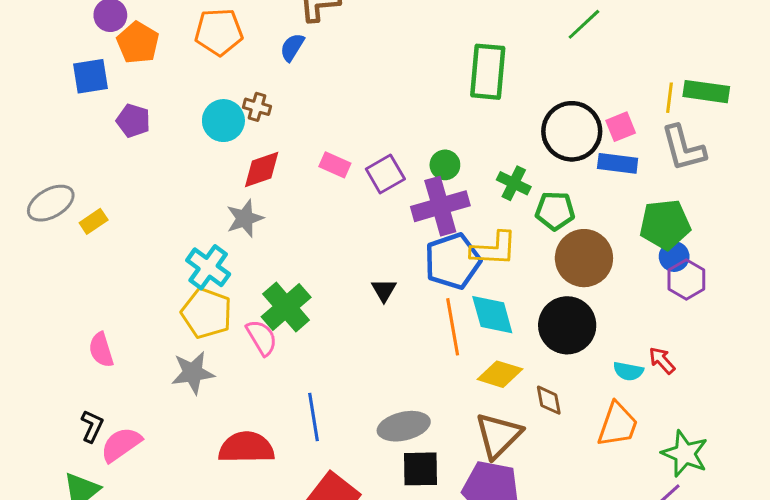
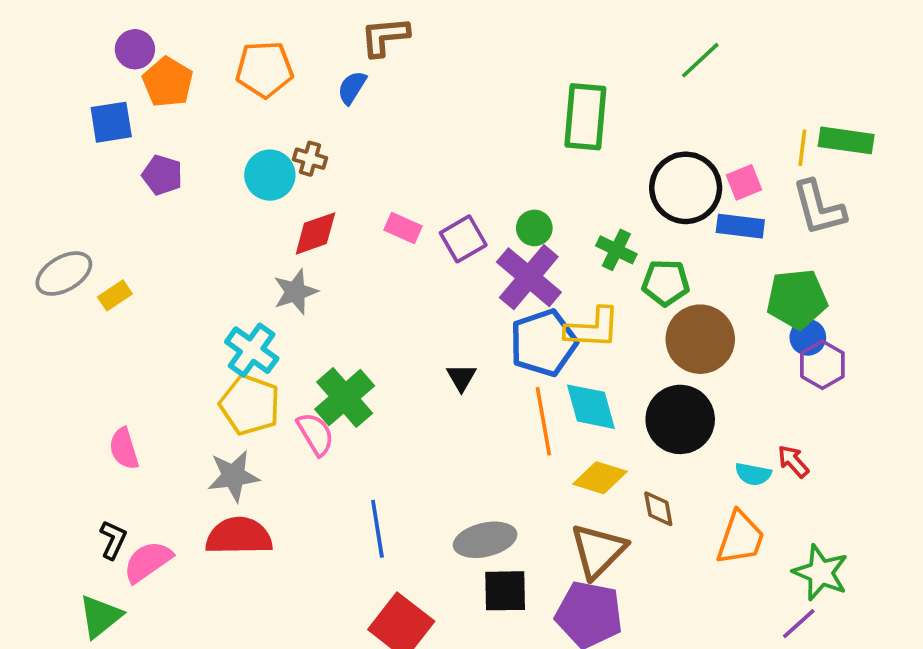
purple cross: (440, 206) -> (529, 277), turned -34
red semicircle: (246, 448) -> (239, 536), moved

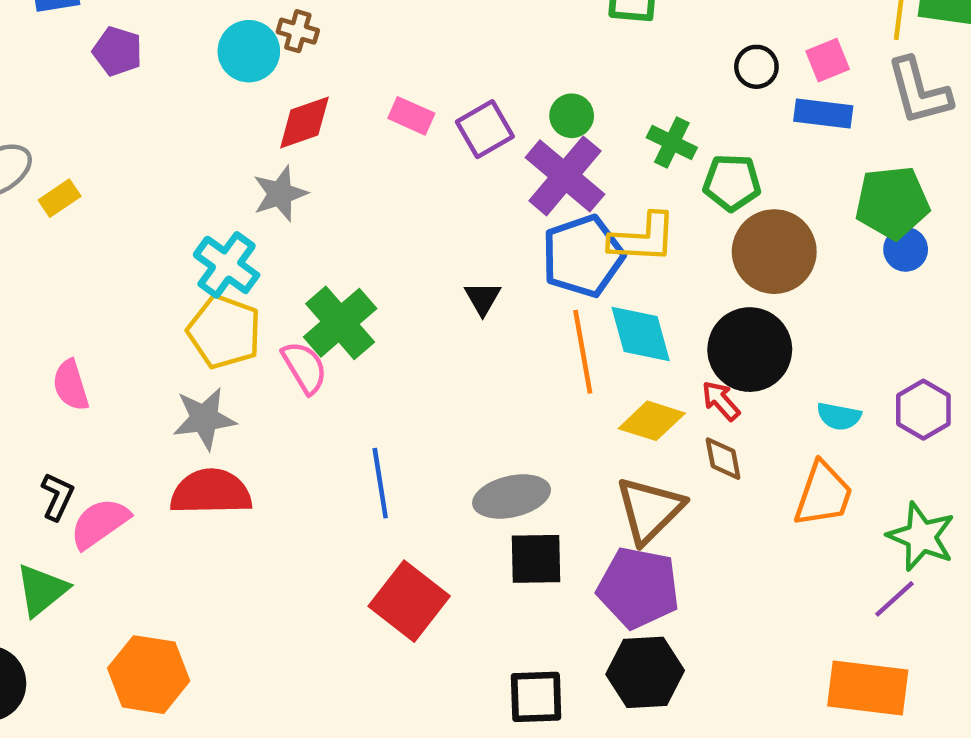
black circle: (686, 188) -> (756, 67), size x0.5
purple hexagon: (822, 365) -> (923, 410), moved
red arrow: (793, 461) -> (721, 401), moved

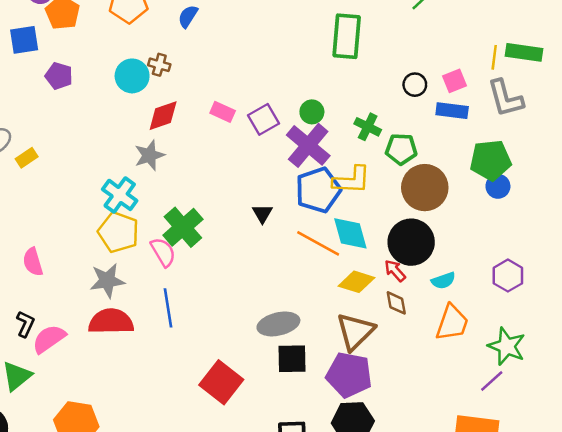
orange line: (583, 352) -> (318, 243), turned -51
cyan semicircle: (839, 416) -> (443, 281), moved, turned -30
blue line: (380, 483) -> (168, 308), moved

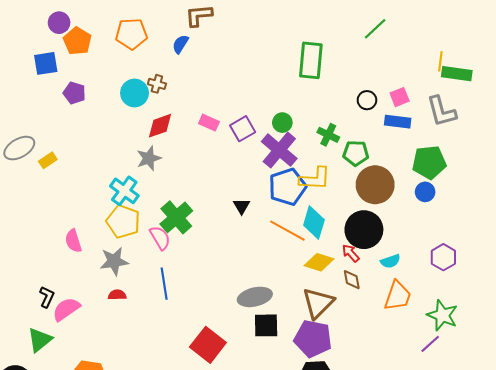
yellow line: (494, 57) -> (440, 61), moved
blue circle: (498, 186) -> (425, 192), moved
cyan diamond: (350, 233) -> (314, 222), turned 32
pink semicircle: (33, 262) -> (73, 241), moved
red semicircle: (111, 321) -> (117, 295), size x0.5

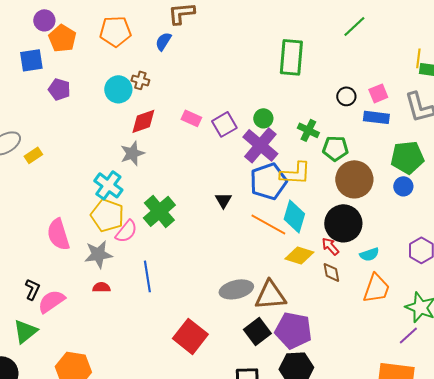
pink semicircle: (160, 238) -> (126, 231), moved, turned 70
pink semicircle: (73, 241) -> (58, 234), size x1.4
brown triangle: (318, 303) -> (270, 295), moved, turned 40
black square: (266, 325) -> (257, 331), moved, turned -36

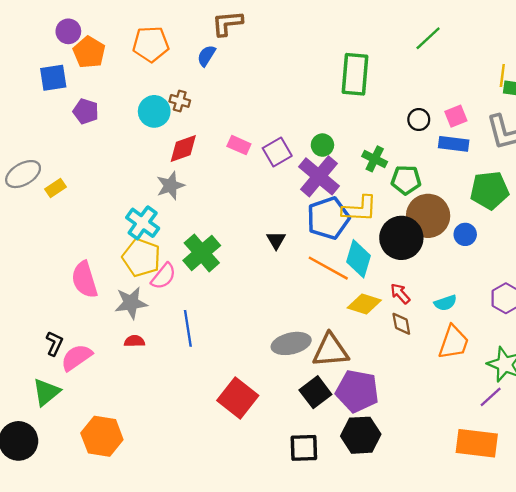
blue circle: (403, 186) -> (465, 234), moved
black circle: (343, 223) -> (401, 238), moved

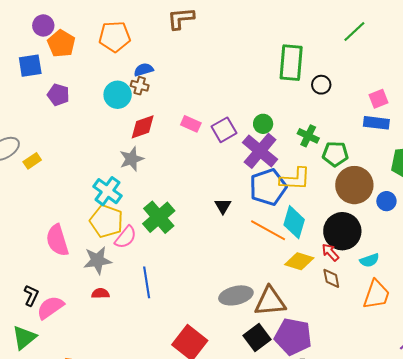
blue semicircle: (206, 56) -> (144, 70), moved, turned 42
black circle: (419, 120) -> (321, 85), moved
black circle: (401, 238) -> (342, 231), moved

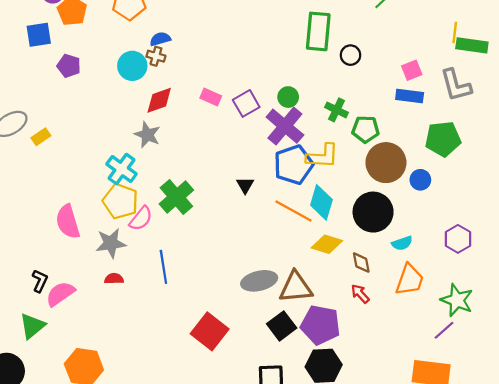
gray star: (132, 159) -> (147, 135), turned -30
red arrow: (330, 252) -> (360, 294), moved

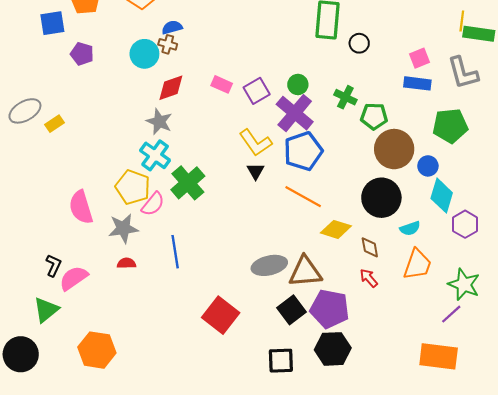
yellow L-shape: (323, 156) -> (256, 143), moved, turned 52
cyan cross: (122, 169) -> (155, 155), moved
cyan diamond: (321, 202) -> (442, 196), moved

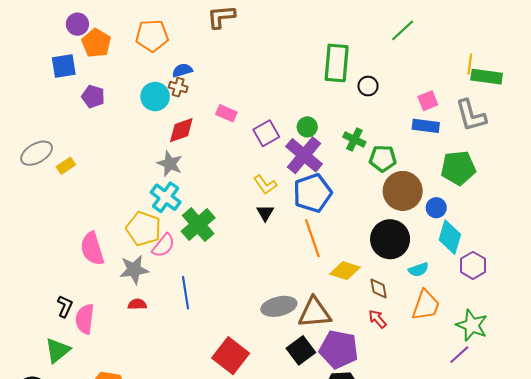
pink rectangle: (222, 84) -> (226, 113), moved
yellow L-shape: (256, 143) -> (265, 185), size x0.7
orange line: (303, 197) -> (312, 238), turned 42
pink semicircle: (74, 278) -> (85, 319), turned -48

